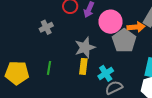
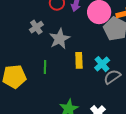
gray star: (85, 47) -> (60, 39), moved

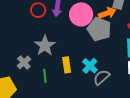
gray cross: (36, 27) -> (24, 62), moved
green line: (45, 67) -> (45, 76), moved

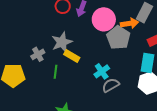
yellow rectangle: (67, 65) -> (72, 56), moved, turned -63

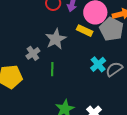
yellow rectangle: (72, 56) -> (85, 31), moved
gray semicircle: (111, 85) -> (114, 69), moved

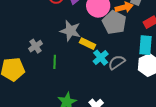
yellow rectangle: (85, 31) -> (88, 44), moved
gray star: (56, 39) -> (70, 31), moved, turned -30

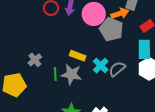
gray star: (70, 31) -> (71, 74), moved
yellow rectangle: (88, 44) -> (78, 56), moved

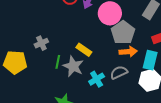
orange arrow: (120, 13) -> (128, 52), moved
cyan cross: (101, 66) -> (97, 79), moved

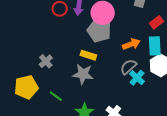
gray pentagon: (123, 33) -> (99, 31), moved
green line: (58, 62) -> (56, 96), moved, turned -48
cyan cross: (97, 79) -> (137, 78), moved

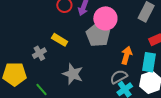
orange arrow: (131, 44) -> (126, 55), turned -66
yellow rectangle: (88, 55) -> (60, 40), moved

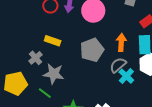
gray pentagon: (98, 35) -> (92, 50), moved, turned 30
gray star: (73, 74) -> (54, 74), moved

